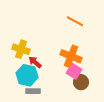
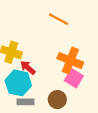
orange line: (75, 21) -> (59, 19), moved
brown circle: (81, 82) -> (57, 100), moved

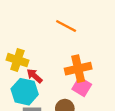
orange cross: (70, 60) -> (78, 69), turned -35

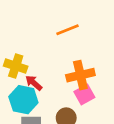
orange line: (66, 26) -> (67, 30), turned -50
pink square: (82, 87) -> (84, 95), turned 30

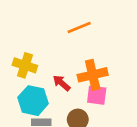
red arrow: (34, 83) -> (62, 83), moved
pink square: (84, 95) -> (97, 95), turned 36

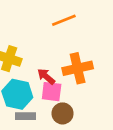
pink square: (97, 95) -> (52, 92), moved

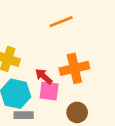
brown circle: (63, 113) -> (77, 112), moved

